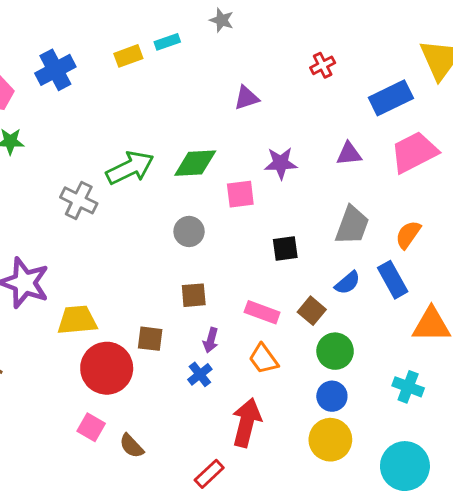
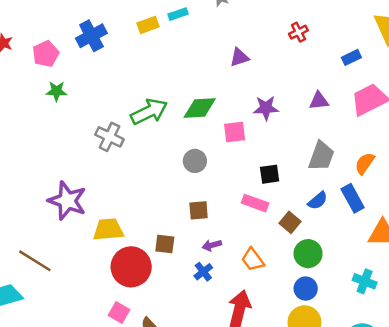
blue rectangle: (391, 98) -> (351, 57), size x0.6
pink rectangle: (262, 312) -> (255, 203), moved
purple arrow: (211, 340) -> (212, 245), turned 60

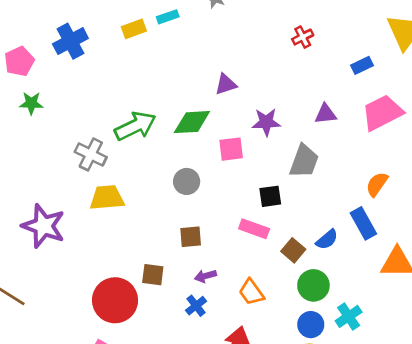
purple triangle: (239, 57) -> (226, 84), moved
gray trapezoid: (321, 156) -> (304, 161), moved
blue semicircle: (318, 201) -> (327, 240), moved
yellow trapezoid: (108, 230) -> (107, 198), moved
cyan cross: (365, 281) -> (349, 316), moved, turned 35

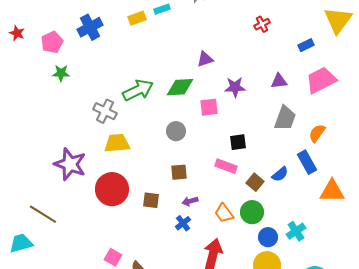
gray trapezoid: (304, 161) -> (285, 118), moved
green circle: (313, 285) -> (252, 212), moved
red circle: (115, 300) -> (112, 189), moved

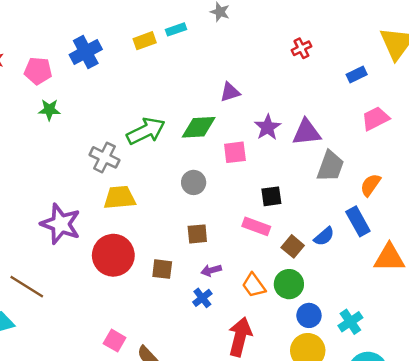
pink pentagon: (52, 42) -> (38, 71), turned 30
pink trapezoid: (321, 80) -> (375, 119), size x0.7
purple triangle: (279, 81) -> (306, 132), moved, size x1.4
purple star: (235, 87) -> (268, 127), turned -30
cyan cross: (296, 231) -> (350, 322), moved

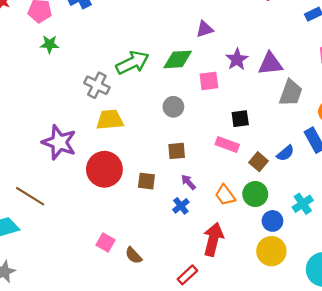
purple arrow: (211, 270) -> (188, 182), turned 63
cyan cross: (350, 322) -> (303, 204), moved

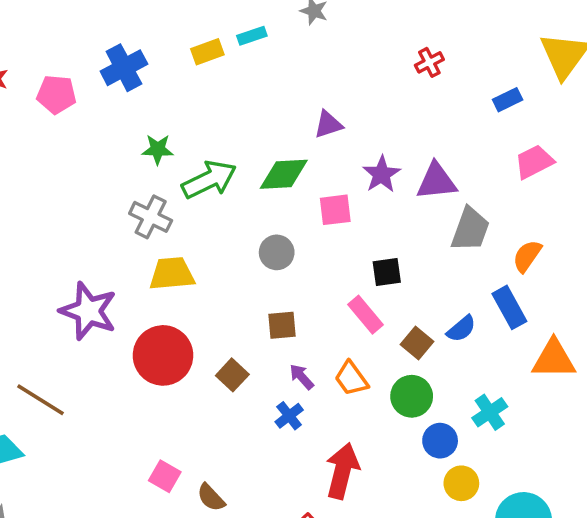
green star: (50, 44) -> (158, 149), moved
pink rectangle: (227, 144) -> (365, 315), turned 30
brown square: (146, 181) -> (232, 375), turned 36
orange trapezoid: (225, 195) -> (351, 379), moved
yellow circle: (271, 251) -> (461, 483), moved, size x0.7

